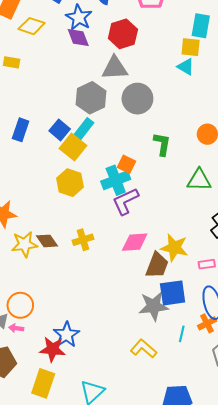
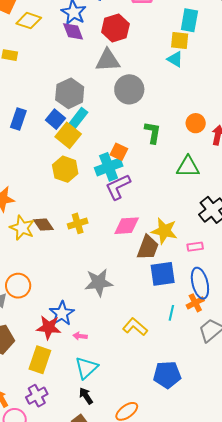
gray hexagon: (91, 98) -> (70, 93), moved
yellow star: (24, 244) -> (22, 228), turned 30
gray star: (153, 306) -> (99, 282), moved
pink arrow: (16, 328) -> (80, 336), moved

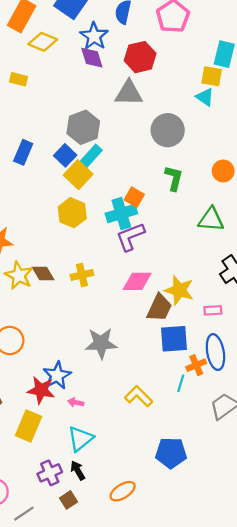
gray circle: (129, 89) -> (168, 130), moved
orange cross: (195, 303) -> (196, 365), moved
purple cross: (37, 396) -> (50, 473), moved

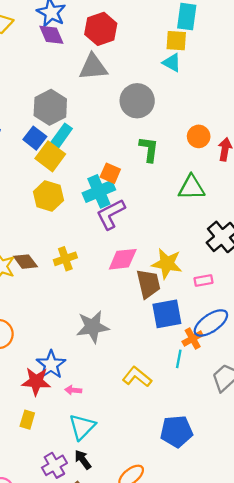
brown trapezoid: (159, 308) -> (148, 284), turned -32
blue ellipse: (215, 352) -> (211, 323), turned 72
yellow rectangle: (28, 426) -> (27, 420), size x0.6

